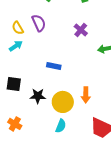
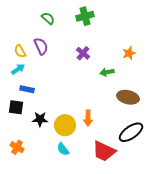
blue rectangle: (54, 66) -> (27, 89), moved
cyan semicircle: (61, 126) -> (63, 149), turned 120

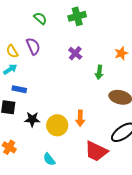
green arrow: (107, 72) -> (99, 72), turned -72
cyan semicircle: (63, 149) -> (49, 159), moved

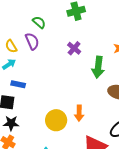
green semicircle: (40, 18) -> (39, 22), moved
green arrow: (99, 72) -> (98, 67), size x1.5
black star: (32, 119) -> (11, 123), moved

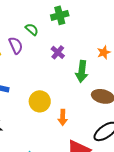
green semicircle: (39, 22) -> (32, 29), moved
yellow circle: (56, 120) -> (40, 101), moved

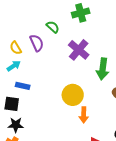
purple cross: (58, 52) -> (79, 50), size x1.5
yellow circle: (40, 101) -> (73, 95), moved

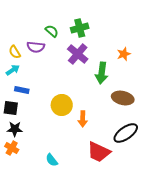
green cross: (81, 13) -> (80, 28), moved
purple semicircle: (37, 43) -> (36, 47), turned 120
yellow circle: (73, 95) -> (62, 105), moved

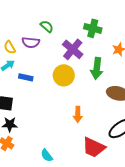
green cross: (80, 28) -> (93, 28), moved, turned 30
blue rectangle: (22, 90) -> (26, 77), moved
yellow circle: (62, 105) -> (64, 75), moved

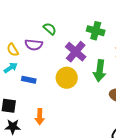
orange arrow: (78, 114) -> (40, 117), moved

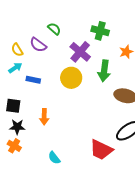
purple semicircle: (34, 45) -> (38, 45), turned 30

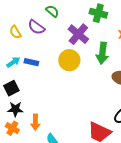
cyan arrow: (15, 68) -> (13, 62), moved
black square: (13, 106) -> (11, 88), turned -35
orange arrow: (44, 117) -> (35, 122), moved

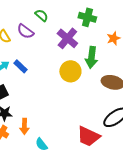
yellow circle: (69, 60) -> (70, 71), moved
blue rectangle: (31, 62) -> (20, 66), turned 32

